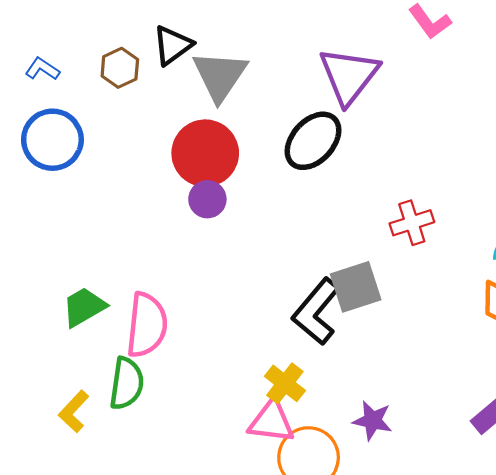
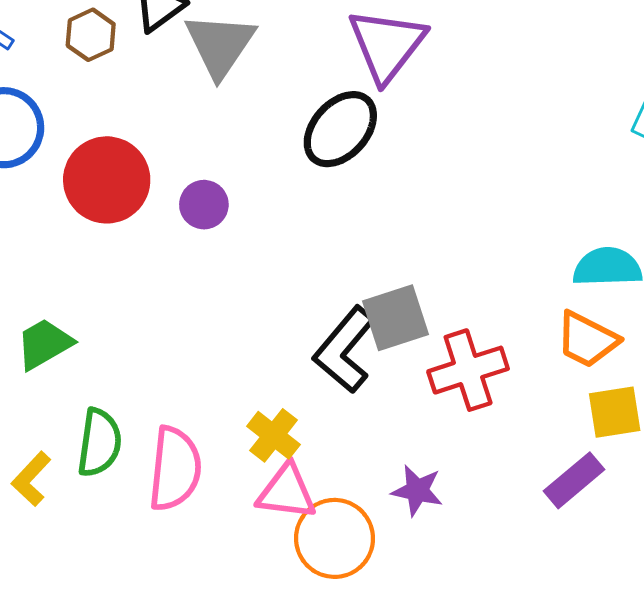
red circle: (205, 153) -> (107, 180), moved
red cross: (412, 223) -> (468, 370), moved, size x1.4
pink semicircle: (147, 325) -> (175, 469), moved
yellow cross: (285, 383) -> (274, 435), moved

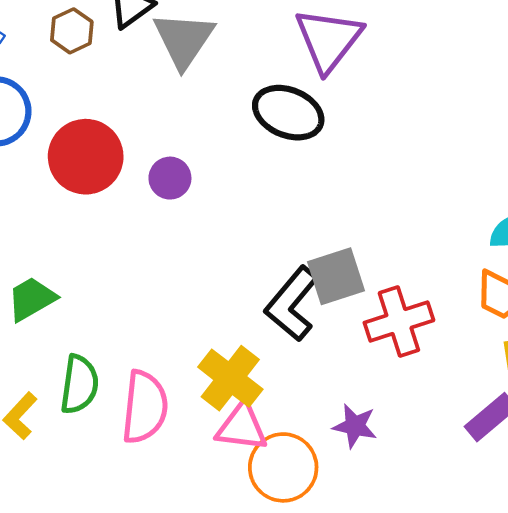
black ellipse: (340, 129) -> (288, 113), turned 70
yellow cross: (274, 435) -> (230, 378), size x1.4

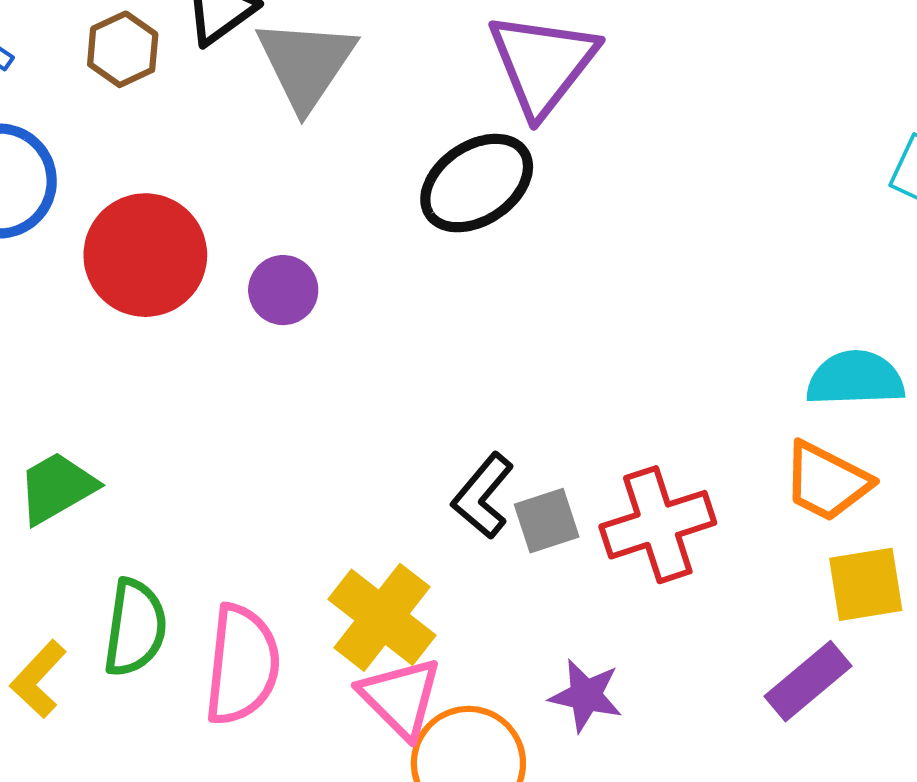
black ellipse: (288, 113) -> (477, 183), turned -56
gray square: (336, 276) -> (547, 521), moved, size x0.7
black L-shape: (292, 304) -> (483, 496), size x0.7
pink triangle: (242, 427) -> (401, 698), turned 38

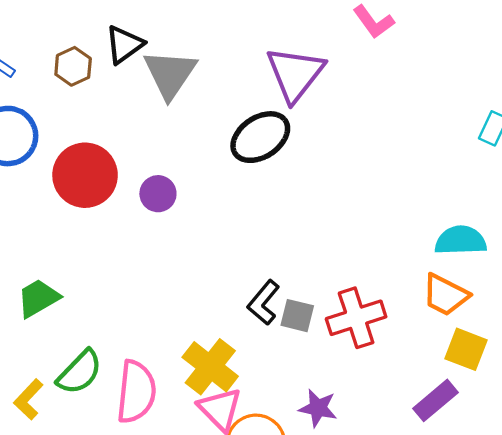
gray square: (547, 521) -> (297, 316), turned 32
yellow square: (866, 584) -> (466, 349), turned 30
green semicircle: (135, 628) -> (80, 372), turned 36

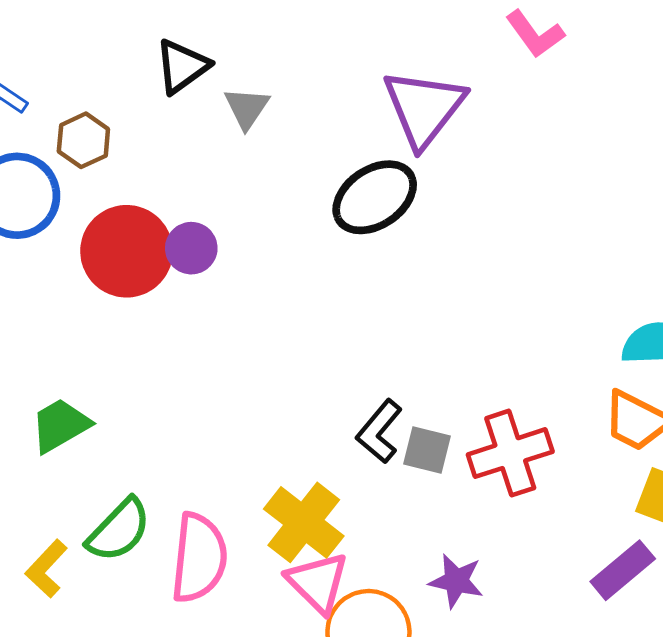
brown hexagon: (73, 66) -> (83, 140), moved
gray triangle: (170, 74) -> (247, 108), size x0.6
purple circle: (158, 194) -> (191, 248), moved

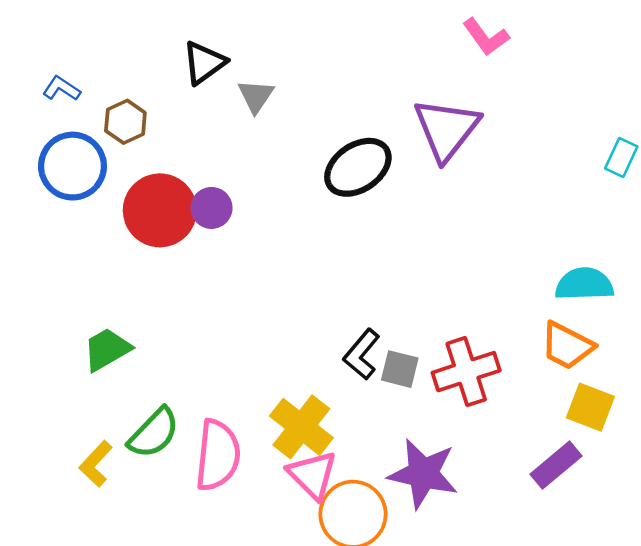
purple triangle: (424, 108) -> (446, 129), moved
purple star: (456, 581) -> (423, 474), size x1.6

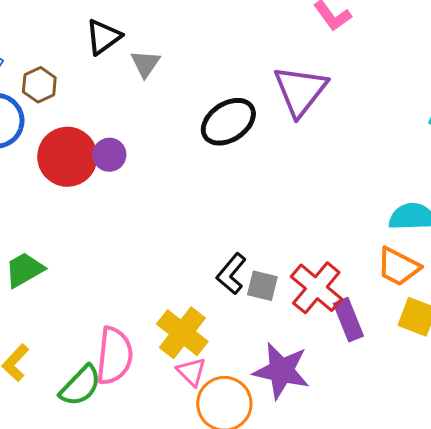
red cross: (466, 372) -> (316, 288), turned -32
green semicircle: (154, 433) -> (80, 386), moved
purple rectangle: (556, 465) -> (348, 320), moved, turned -72
pink triangle: (312, 475) -> (191, 372), size x0.7

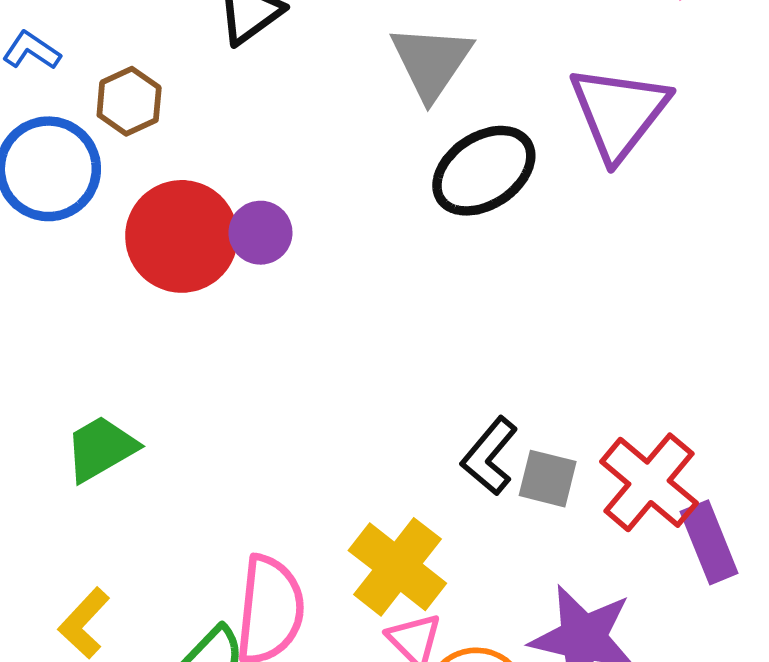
gray triangle: (145, 64) -> (431, 62), moved, size x1.5

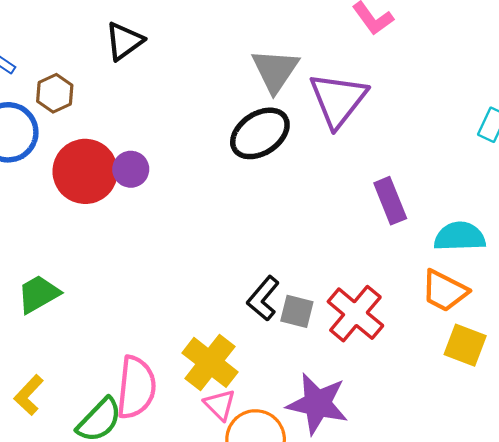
gray triangle: (431, 62) -> (275, 70), moved
purple rectangle: (709, 542) -> (390, 201), moved

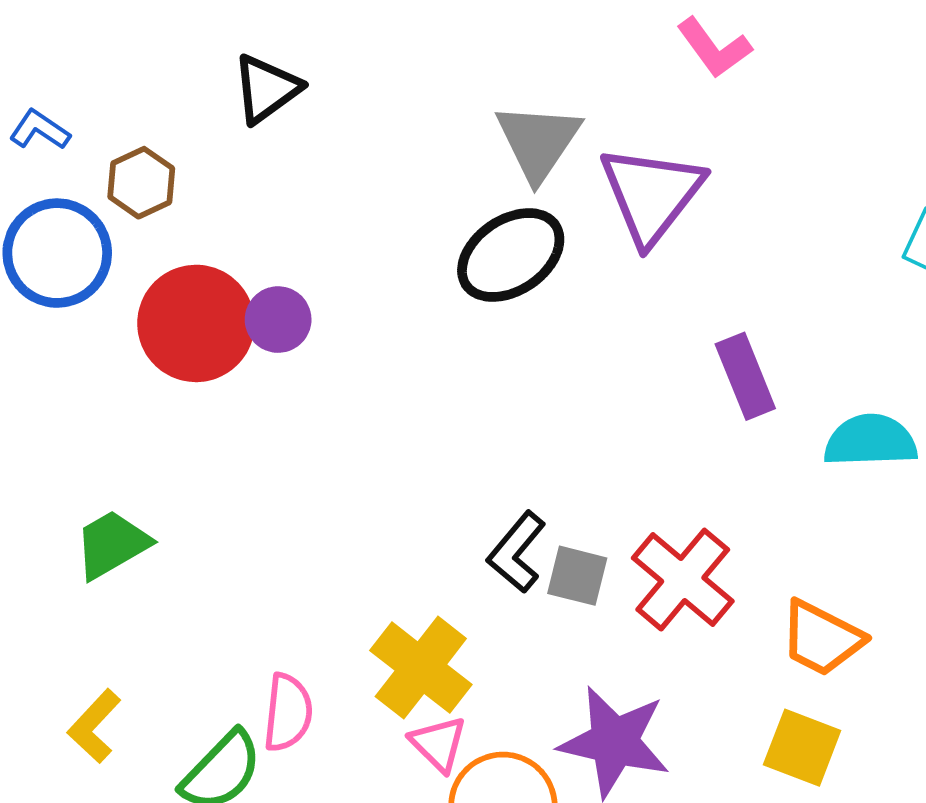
orange trapezoid: (444, 291) -> (822, 638), moved
yellow square: (465, 345) -> (802, 748), moved
pink semicircle: (136, 387) -> (288, 712), size x0.7

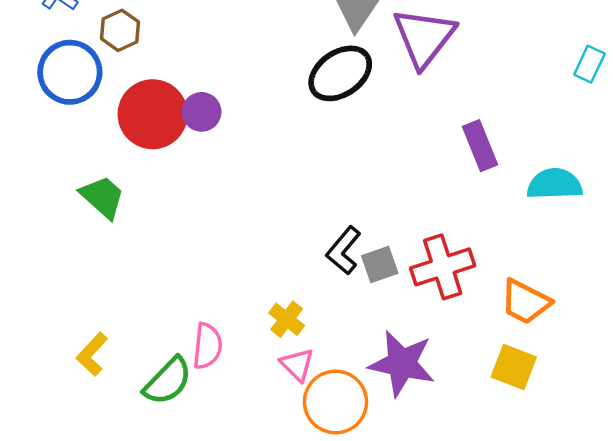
green trapezoid: (112, 544) -> (103, 197), moved, turned 72
gray square: (577, 576) -> (380, 264), turned -33
red cross: (683, 580) -> (443, 267), turned 32
yellow cross: (421, 668) -> (287, 319), size x0.6

